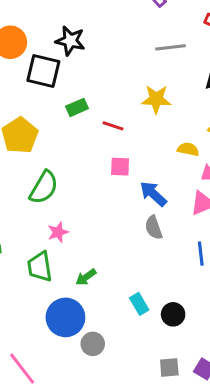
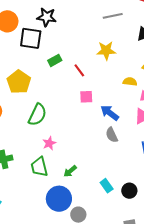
red line: (113, 126) -> (79, 70), turned 40

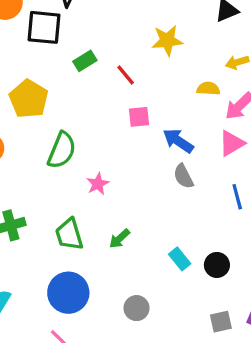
pink star: (49, 143) -> (98, 184), moved
blue circle: (59, 199) -> (68, 293), moved

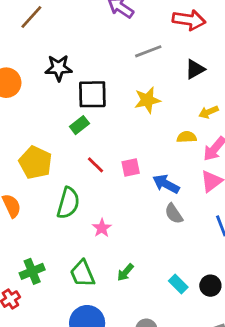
black square: (44, 27) -> (92, 94), moved
red line: (126, 75) -> (95, 165), moved

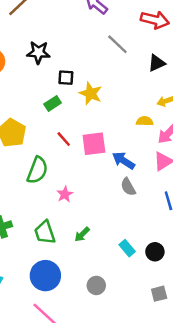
gray line: (148, 51) -> (117, 44), turned 60
black square: (92, 94) -> (66, 78), size x0.6
yellow star: (147, 100) -> (91, 93), moved, turned 30
pink square: (131, 167) -> (94, 144), size x1.5

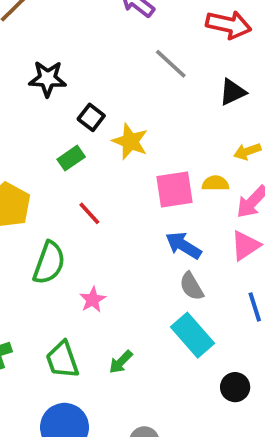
black square: (66, 78) -> (91, 117), turned 35
pink square: (94, 144) -> (174, 190), moved
cyan rectangle: (127, 248) -> (193, 335), moved, size x1.6

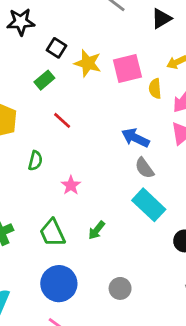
yellow semicircle: (215, 183) -> (155, 89), turned -90
pink square: (174, 190) -> (127, 68), moved
green semicircle: (49, 263) -> (35, 161), size x0.6

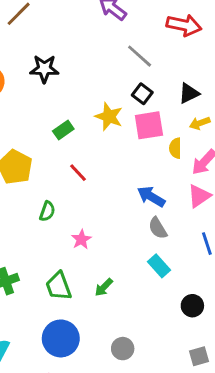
black triangle: (161, 19) -> (189, 93), moved
black square: (57, 48) -> (142, 94), moved
cyan rectangle: (149, 205) -> (159, 266), size x0.7

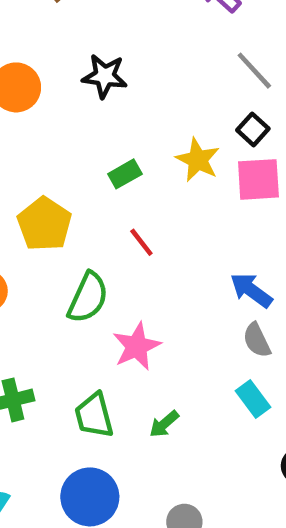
green semicircle: (47, 211) -> (88, 298), size x1.6
pink star: (81, 239) -> (137, 346), size x1.5

